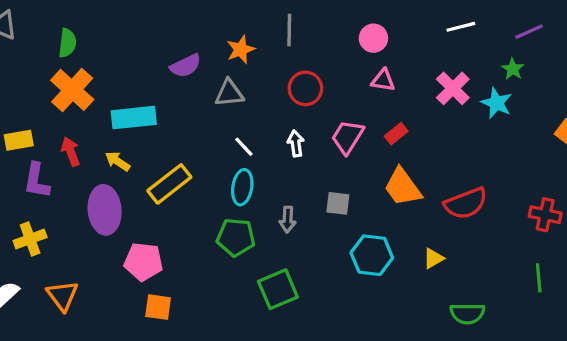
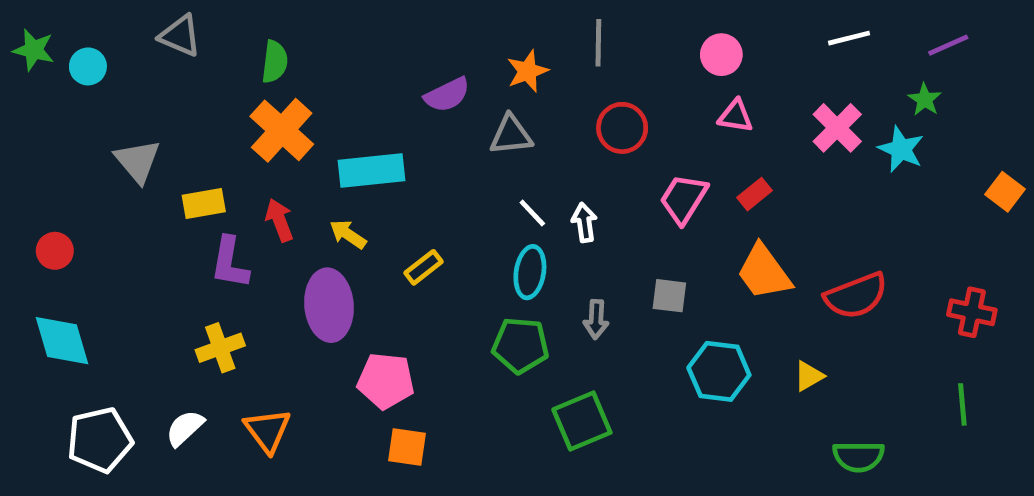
white arrow: (296, 143) -> (584, 222), moved
yellow rectangle: (169, 184) -> (424, 267), size x0.6

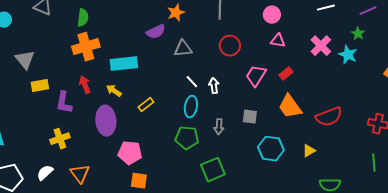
orange star: (528, 71) -> (176, 13), moved
orange cross: (282, 130) -> (86, 47), turned 32
yellow rectangle: (204, 204) -> (40, 86), moved

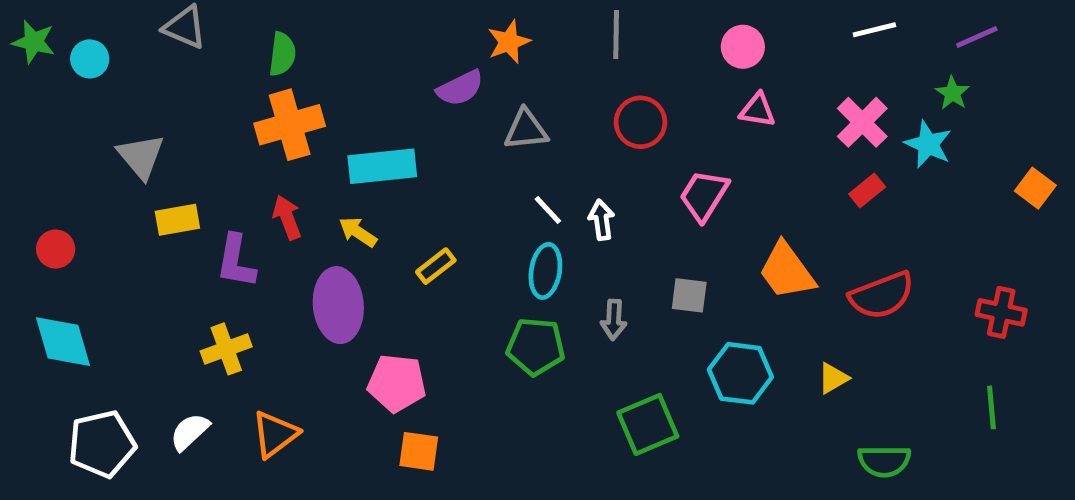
red rectangle: (286, 74) -> (867, 191), moved
green square: (213, 170) -> (648, 424), moved
orange triangle: (80, 174) -> (275, 434), turned 30

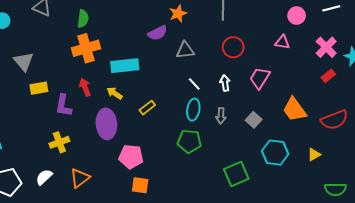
pink circle: (743, 47) -> (297, 16), moved
white arrow: (601, 220) -> (225, 83), moved
gray square: (689, 295) -> (254, 120), turned 35
gray arrow: (614, 320) -> (221, 116), moved

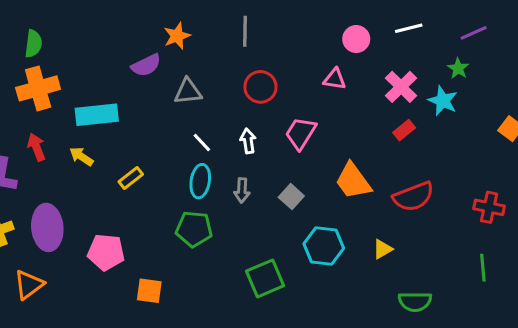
purple ellipse: (106, 124) -> (47, 227), moved
orange square: (140, 185) -> (149, 291), moved

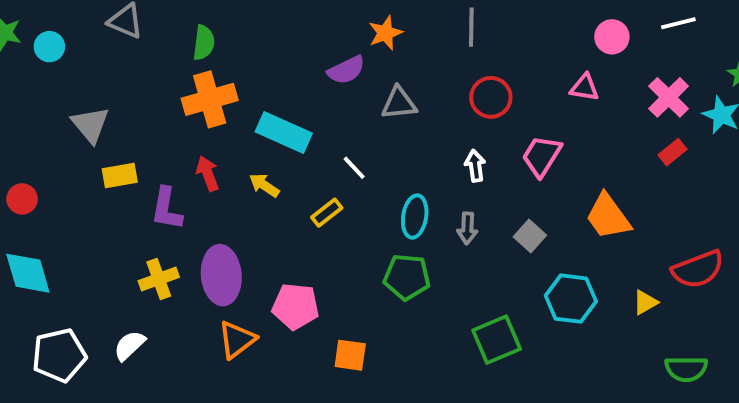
cyan rectangle: (97, 115) -> (284, 133), turned 30
white line: (202, 142) -> (354, 168), moved
red semicircle: (413, 197) -> (698, 269), moved
orange triangle: (29, 285) -> (237, 340), moved

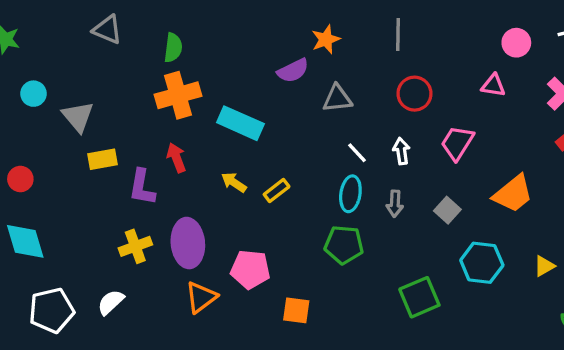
cyan circle: (49, 47) -> (34, 94), moved
white line: (354, 168) -> (357, 153), moved
yellow arrow: (264, 185) -> (234, 182), moved
orange trapezoid: (608, 217) -> (513, 194), turned -93

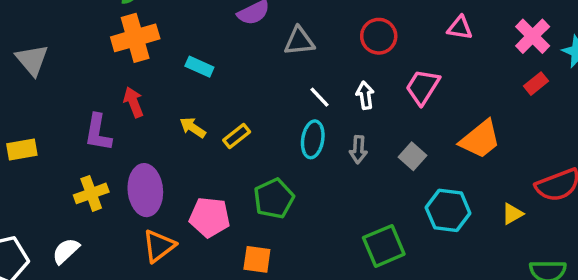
cyan rectangle: (240, 123) -> (199, 67), size x0.6
yellow rectangle: (102, 159) -> (22, 150), moved
green pentagon: (344, 245) -> (274, 199), moved, turned -30

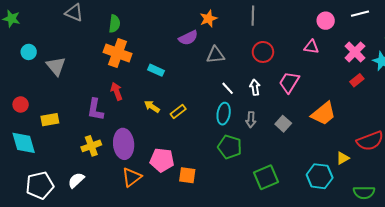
orange cross: (135, 38) -> (118, 53), turned 36
green pentagon: (274, 199) -> (230, 147), moved, turned -30
cyan hexagon: (448, 210) -> (320, 176), moved
orange square: (257, 259) -> (187, 175), moved

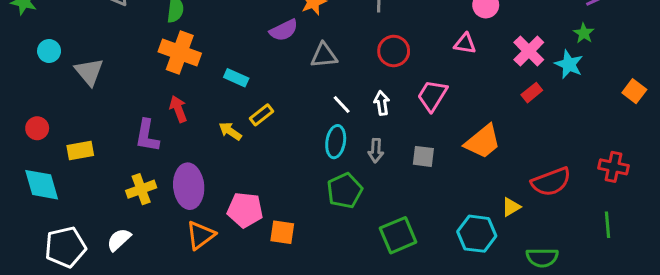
yellow rectangle: (178, 112) -> (261, 115), moved
gray square: (283, 124) -> (423, 156), turned -35
green pentagon: (230, 147) -> (345, 191), turned 30

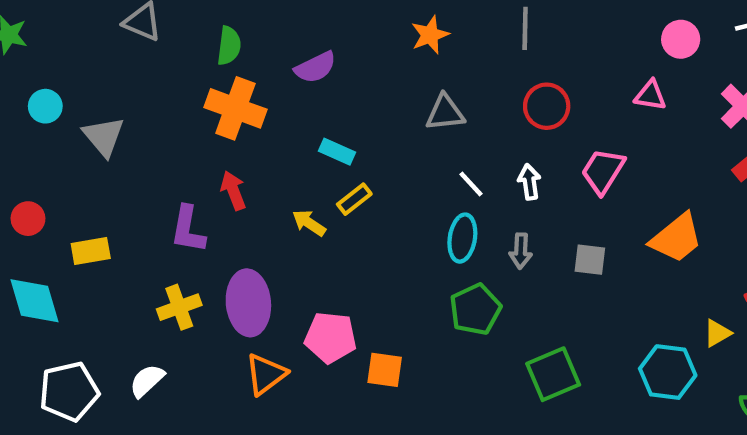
purple semicircle: (284, 30) -> (315, 67), moved
cyan rectangle: (236, 78) -> (337, 152), moved

